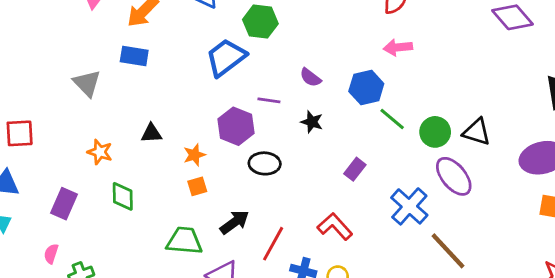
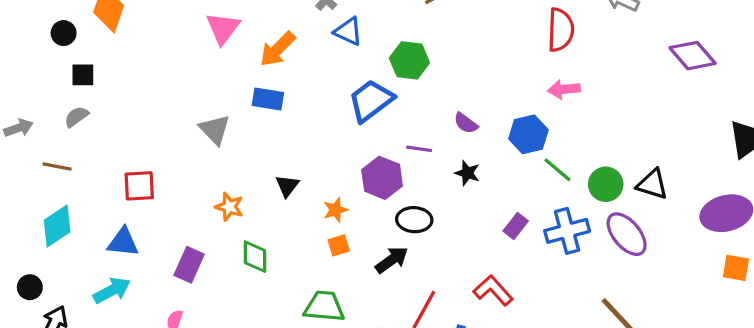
black triangle: (151, 133) -> (287, 186), turned -50
blue cross: (409, 206) -> (567, 231), moved, turned 33
black arrow: (235, 222) -> (392, 260), moved

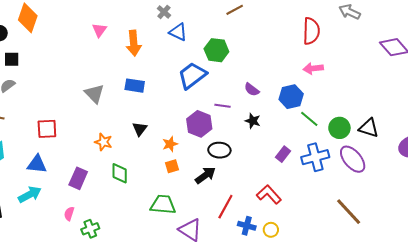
pink triangle: (223, 28) -> (99, 30), size x0.7
orange arrow: (278, 49) -> (134, 43), turned -50
blue rectangle: (268, 99) -> (135, 86), moved

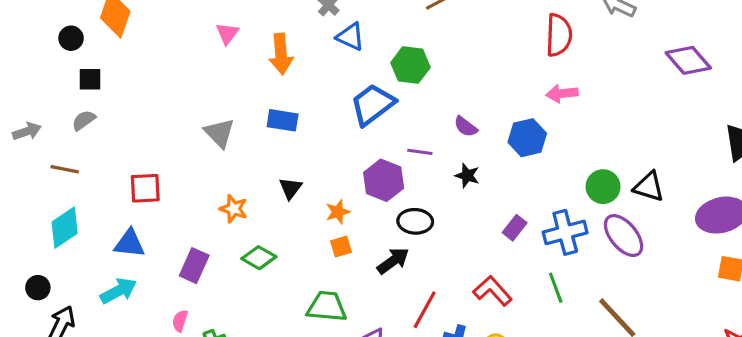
green line: (309, 119) -> (556, 288), moved, turned 30
green diamond: (120, 173) -> (259, 258), turned -60

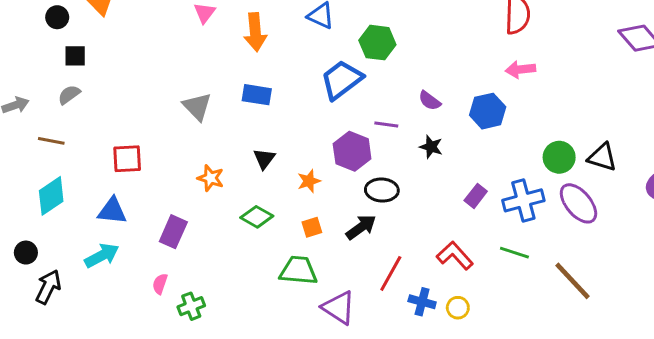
orange square: (341, 247) -> (312, 227), moved
green diamond: (259, 258) -> (257, 217), moved
green line: (556, 288) -> (514, 253), turned -52

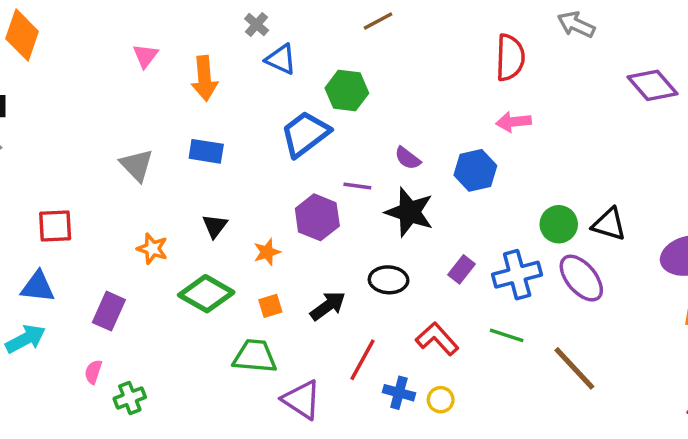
black star: (431, 147) -> (409, 212), size x1.8
black ellipse: (382, 190) -> (389, 280), moved
green diamond: (257, 217) -> (206, 294), size x1.4

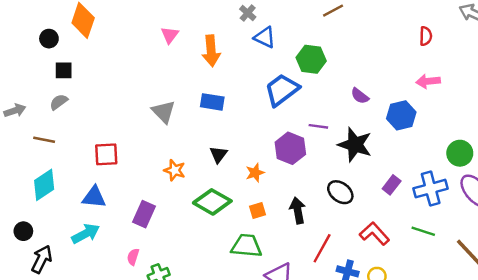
red semicircle: (510, 58) -> (426, 36), size x0.6
purple semicircle: (408, 158) -> (360, 96), moved
black ellipse: (389, 280) -> (340, 192), turned 35
black arrow: (328, 306) -> (298, 210), turned -65

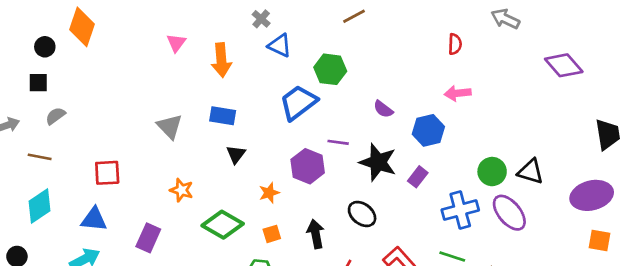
black square: (64, 70) -> (38, 83), moved
black triangle: (218, 154) -> (236, 154), moved
purple rectangle: (392, 185) -> (418, 177), moved

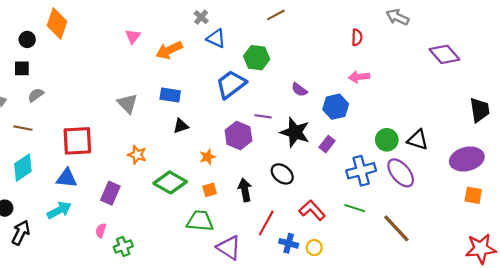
orange arrow: (221, 60) -> (169, 50), turned 70
black triangle: (236, 154) -> (181, 126), turned 35
red square: (107, 173) -> (77, 141), size x1.4

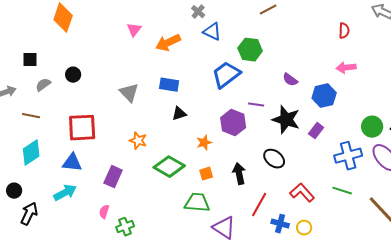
black circle: (27, 39) -> (73, 75), moved

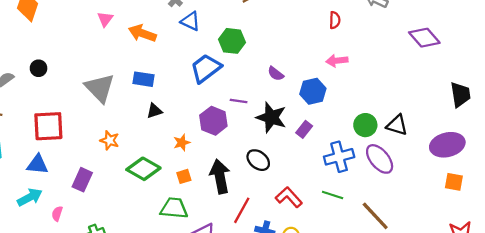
orange arrow: (168, 43) -> (142, 33), turned 45
gray triangle: (129, 93) -> (100, 88), size x1.4
black arrow: (239, 174) -> (220, 176), size x1.4
pink semicircle: (104, 212) -> (57, 214), moved

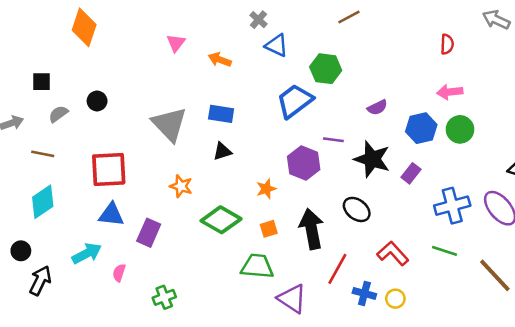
orange arrow: (142, 33) -> (220, 60), size x0.7
purple semicircle: (276, 74) -> (377, 107), turned -63
black triangle: (154, 111) -> (222, 151), moved
green circle: (365, 125) -> (460, 129), moved
blue triangle: (37, 164) -> (111, 215), moved

